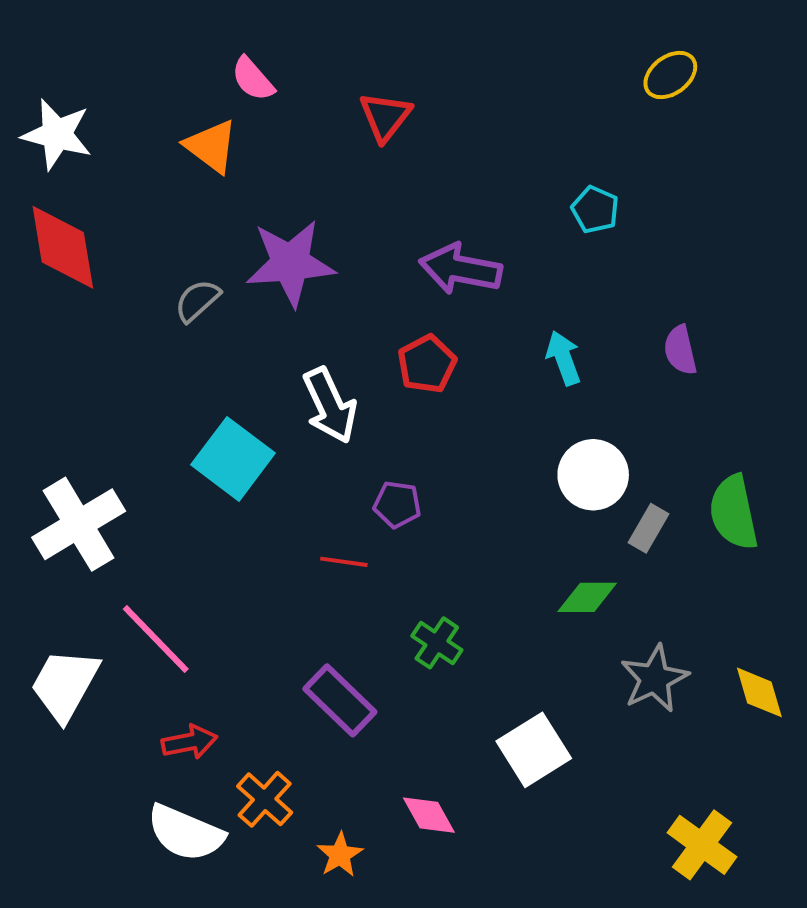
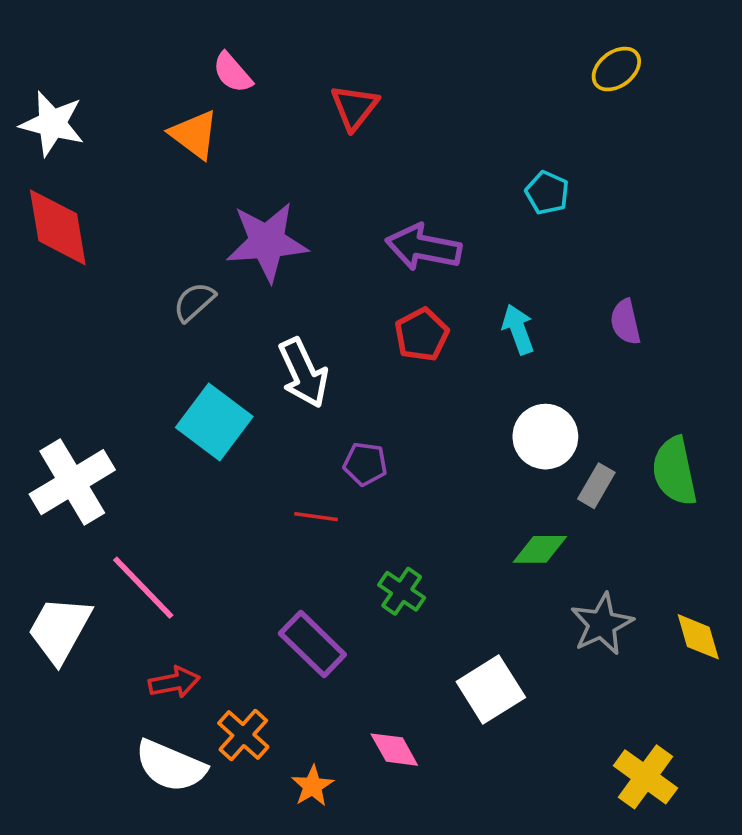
gray semicircle: (197, 301) -> (194, 302), moved
red pentagon: (427, 364) -> (422, 335), moved

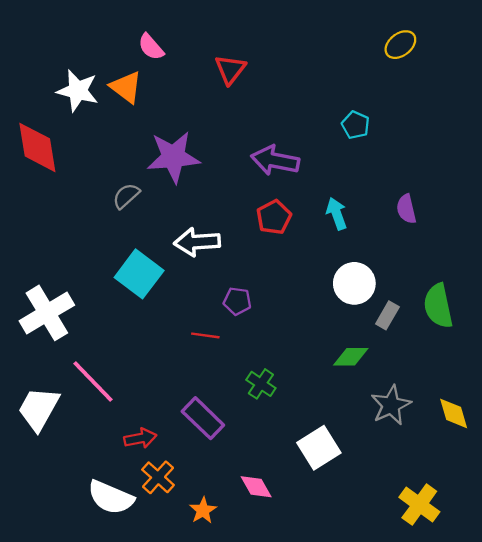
white star: (52, 124) -> (78, 91), moved
white arrow: (303, 373) -> (197, 242), turned 111
red arrow: (174, 682) -> (140, 438), moved

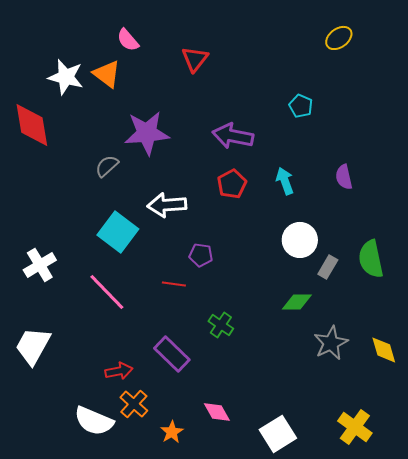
white cross: (47, 313) -> (40, 265), size x0.7
pink line: (93, 382) -> (107, 292), moved
white square: (319, 448) -> (278, 434), moved

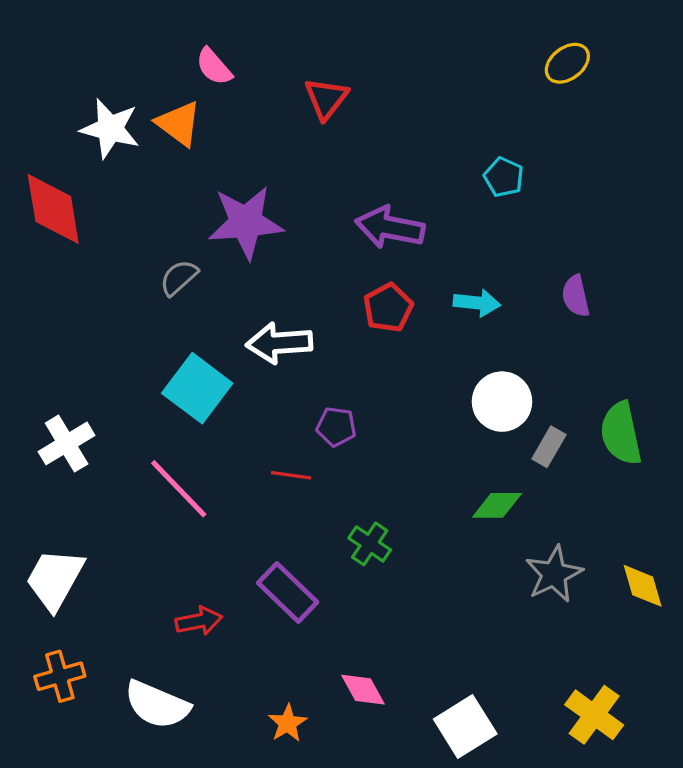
cyan arrow: (285, 181) -> (477, 303), turned 116
orange cross: (134, 404) -> (60, 676), moved, turned 32

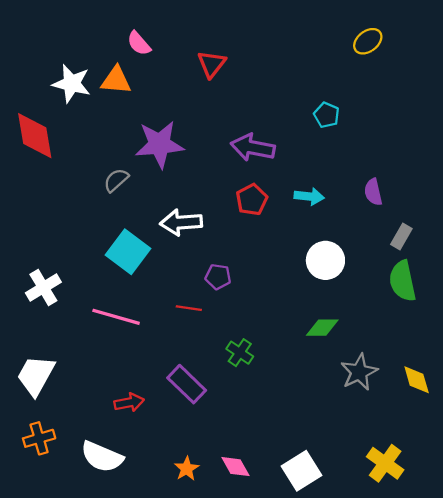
orange triangle: (179, 124) -> (116, 80), turned -32
gray rectangle: (549, 447) -> (401, 237), moved
pink line: (179, 489) -> (116, 317), turned -30
pink diamond: (363, 690) -> (235, 467), moved

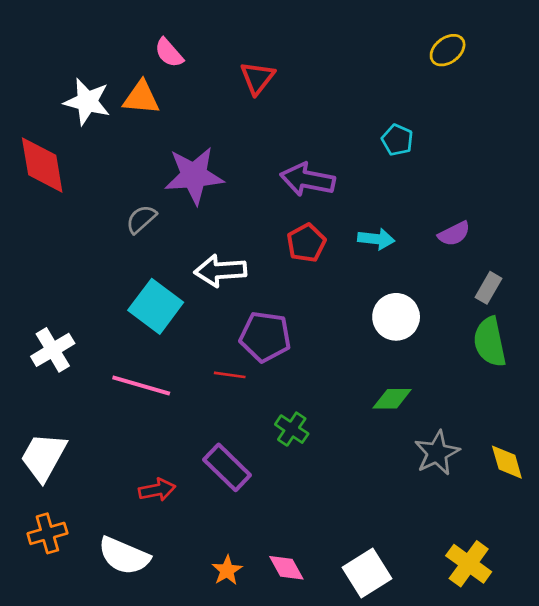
purple semicircle: (373, 192) -> (454, 234), turned -104
purple pentagon: (218, 277) -> (265, 337), size x1.6

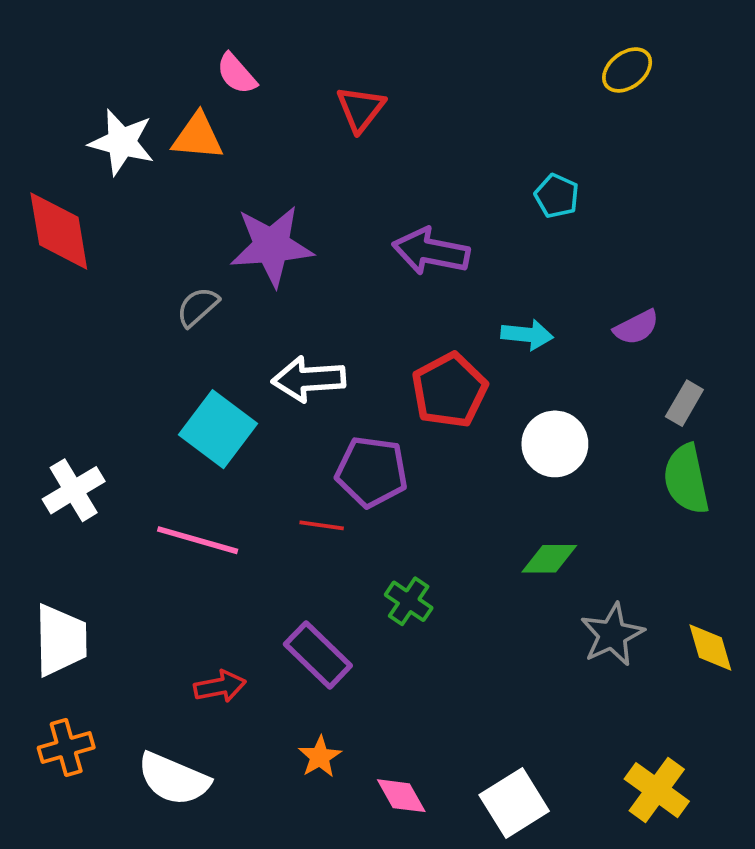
red pentagon: (306, 243) -> (449, 390), moved, size x1.4
white trapezoid: (43, 457) -> (61, 640), turned 150
orange star: (227, 570) -> (320, 757), moved

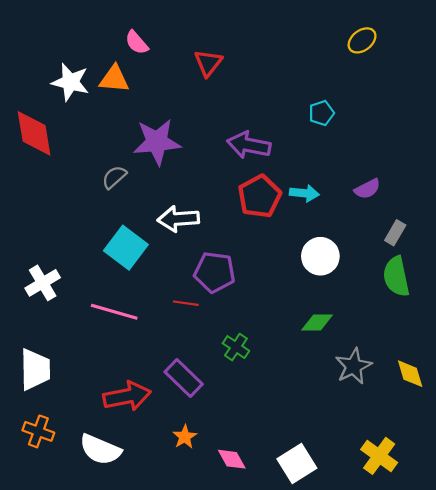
cyan pentagon: (557, 196) -> (321, 113), turned 30
red pentagon: (449, 390) -> (259, 196), moved
red arrow: (220, 686) -> (127, 396), size x1.6
orange cross: (66, 748) -> (38, 431), turned 36

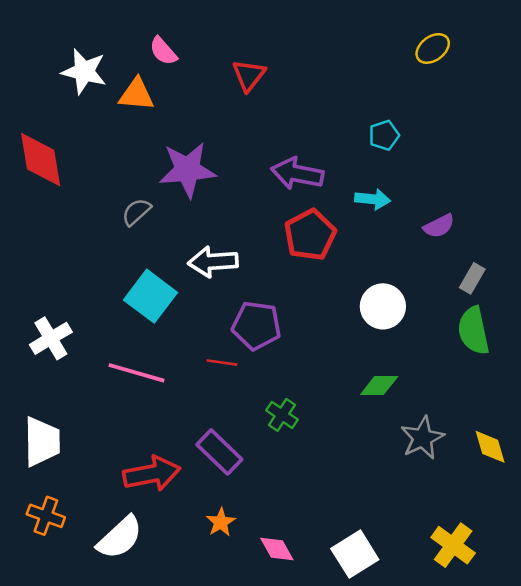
white star: (70, 82) -> (84, 71), moved
cyan arrow: (304, 193) -> (373, 199), moved
white semicircle: (100, 450) -> (120, 538), turned -66

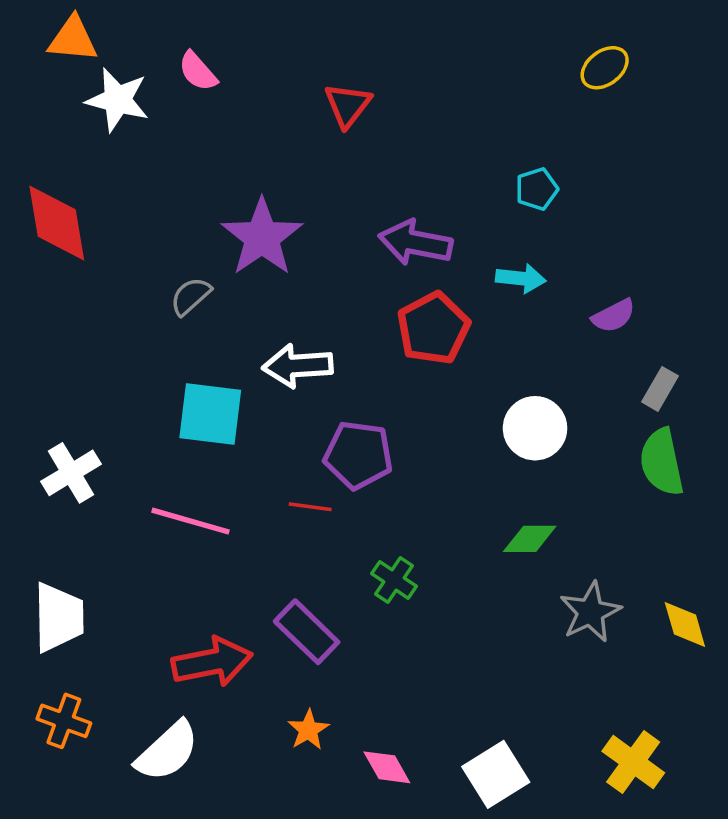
pink semicircle: (163, 51) -> (198, 71), moved
orange triangle: (136, 94) -> (73, 39), moved
purple star: (187, 170) -> (262, 237), turned -30
cyan square: (150, 296) -> (210, 414), turned -30

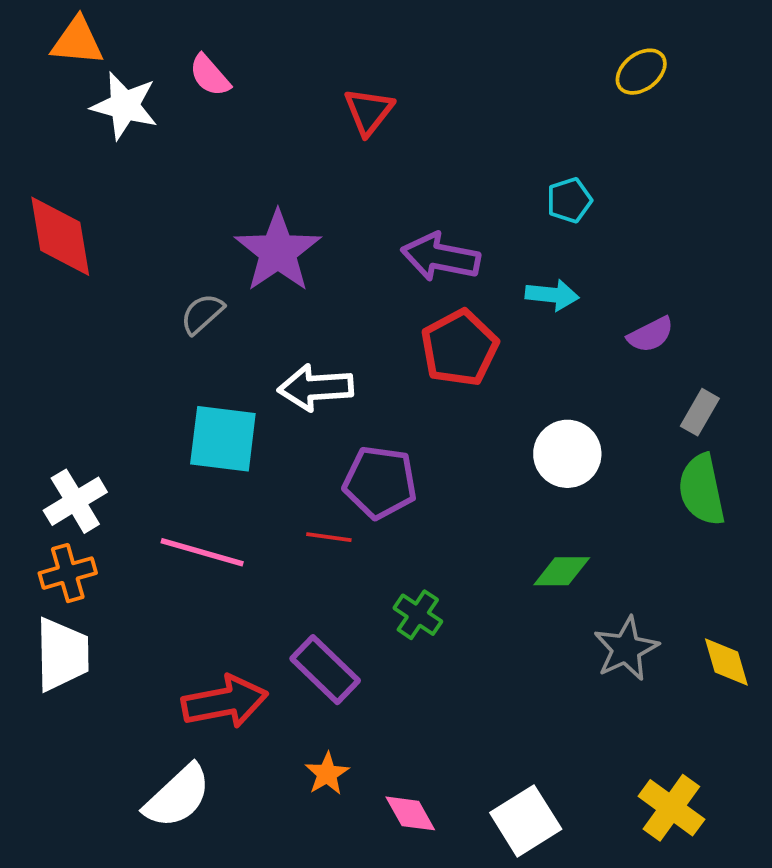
orange cross: (64, 721) -> (68, 573), moved, turned -36

